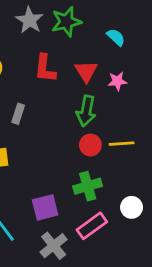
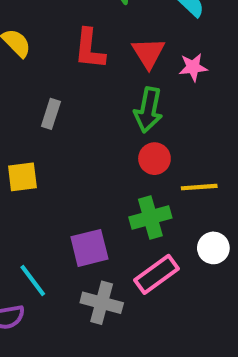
yellow line: (122, 144) -> (199, 187), moved
gray cross: (54, 246) -> (102, 303), turned -36

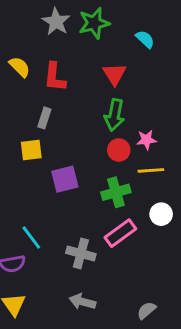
red L-shape: (89, 49) -> (55, 77), moved
pink star: (193, 67) -> (147, 140), moved
yellow square: (22, 177) -> (31, 150), moved
purple square: (89, 248) -> (65, 179), moved

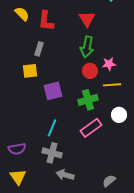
cyan line: (31, 237) -> (52, 128), moved, turned 60
gray cross: (81, 254) -> (52, 153), moved

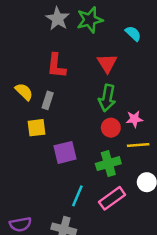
yellow semicircle: (22, 14) -> (24, 92), moved
cyan line: (52, 128) -> (77, 196), moved

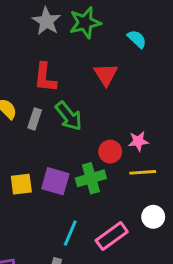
green arrow: (107, 98) -> (69, 116), moved, turned -50
yellow square: (36, 128) -> (21, 184), moved
purple square: (65, 152) -> (55, 181), turned 30
green cross: (108, 164) -> (91, 178), moved

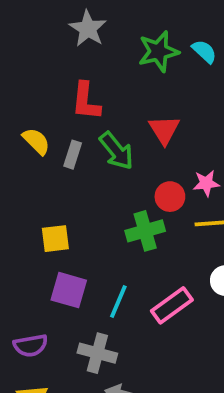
green star: (85, 23) -> (158, 51), moved
red triangle: (106, 75) -> (164, 130), moved
purple square: (55, 181) -> (69, 290), moved

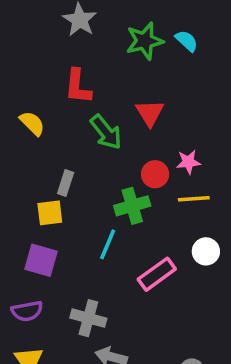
gray rectangle: (73, 155) -> (66, 183), moved
purple square: (69, 290) -> (41, 260), moved
cyan line: (118, 302) -> (108, 244), moved

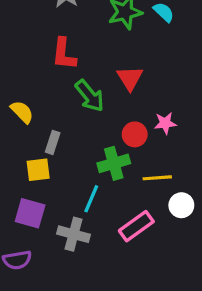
yellow semicircle: (32, 123) -> (22, 112), moved
yellow line: (194, 199) -> (157, 178), moved
gray cross: (88, 318) -> (74, 234), moved

